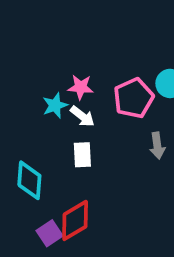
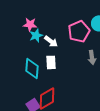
pink star: (81, 87) -> (30, 24), moved
cyan diamond: (29, 180) -> (32, 68), moved

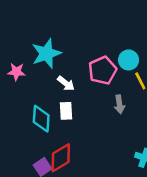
pink star: (30, 24) -> (16, 72), moved
cyan star: (36, 35) -> (46, 53), moved, size x1.6

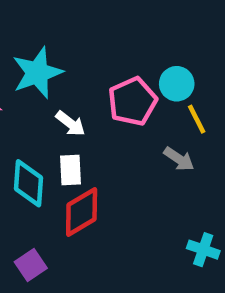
gray arrow: (119, 104) -> (179, 159), moved, turned -48
red diamond: (61, 158) -> (82, 212), moved

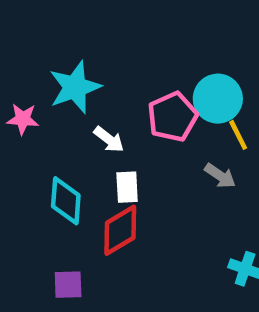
cyan circle: (177, 84) -> (218, 99), size x1.4
white rectangle: (71, 170) -> (127, 187), moved
purple square: (31, 265) -> (68, 285), turned 32

